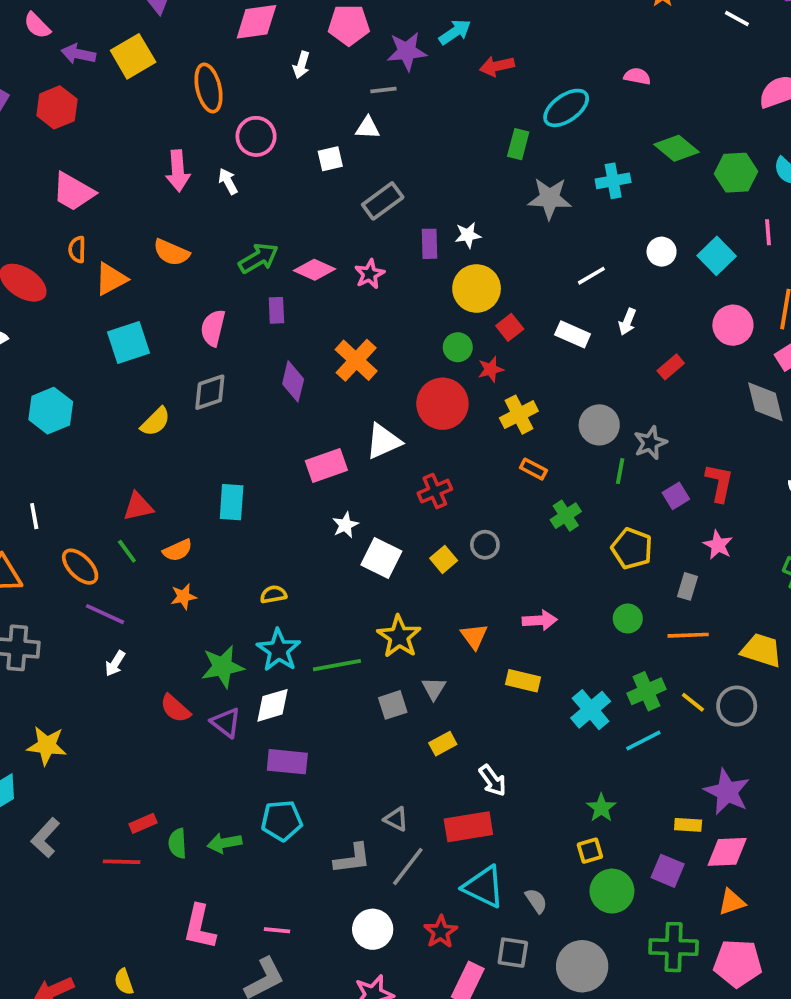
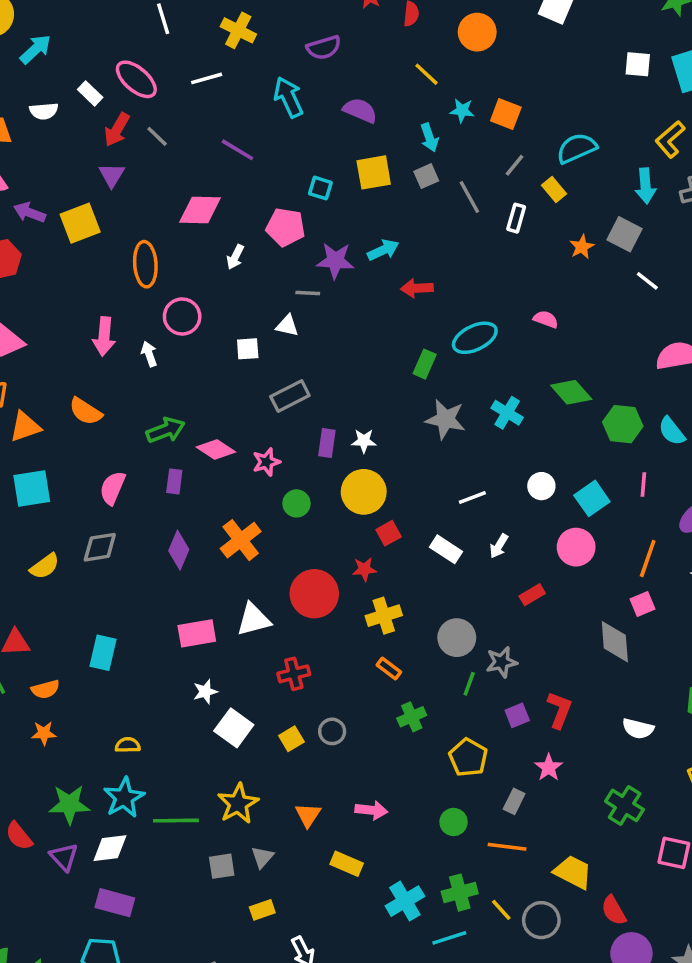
cyan cross: (613, 181) -> (507, 413), turned 32
pink circle: (733, 325) -> (576, 547), moved
green circle: (458, 347) -> (297, 503), moved

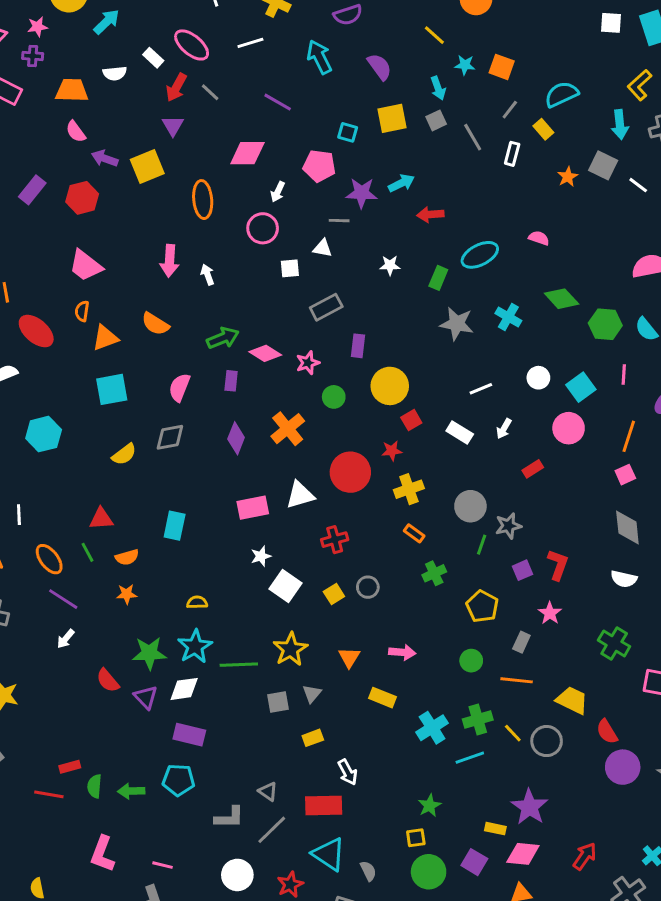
purple semicircle: (360, 110) -> (380, 67), turned 32
white line: (647, 281) -> (638, 185), moved
pink circle: (182, 316) -> (263, 228), moved
white star: (364, 441) -> (390, 265), moved
gray diamond: (615, 642) -> (627, 527), moved

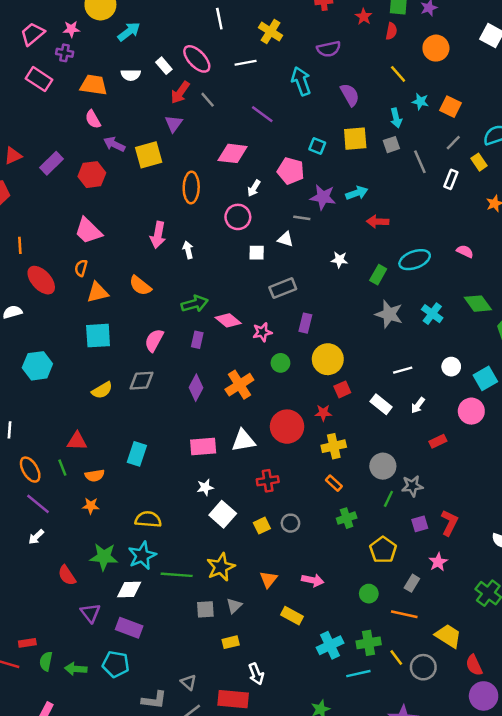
yellow semicircle: (197, 602) -> (148, 519), size x1.5
purple triangle: (146, 697) -> (90, 613), moved

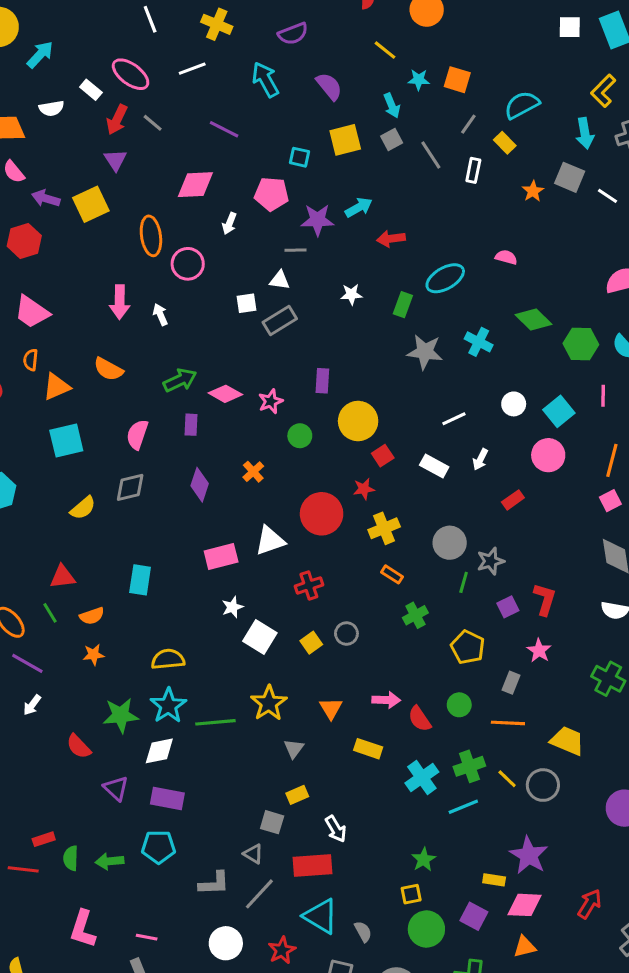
pink circle: (238, 217) -> (188, 264), moved
gray rectangle: (283, 288) -> (280, 320), moved
orange cross: (239, 385) -> (253, 472), size x0.6
gray square: (205, 609) -> (272, 822), moved, turned 30
red semicircle: (474, 665) -> (420, 719), moved

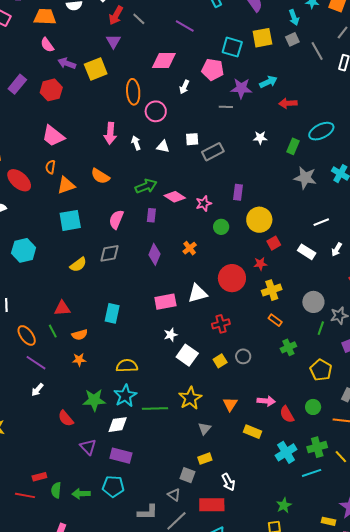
cyan square: (299, 157) -> (232, 47), size x1.5
white triangle: (280, 280) -> (163, 147), moved

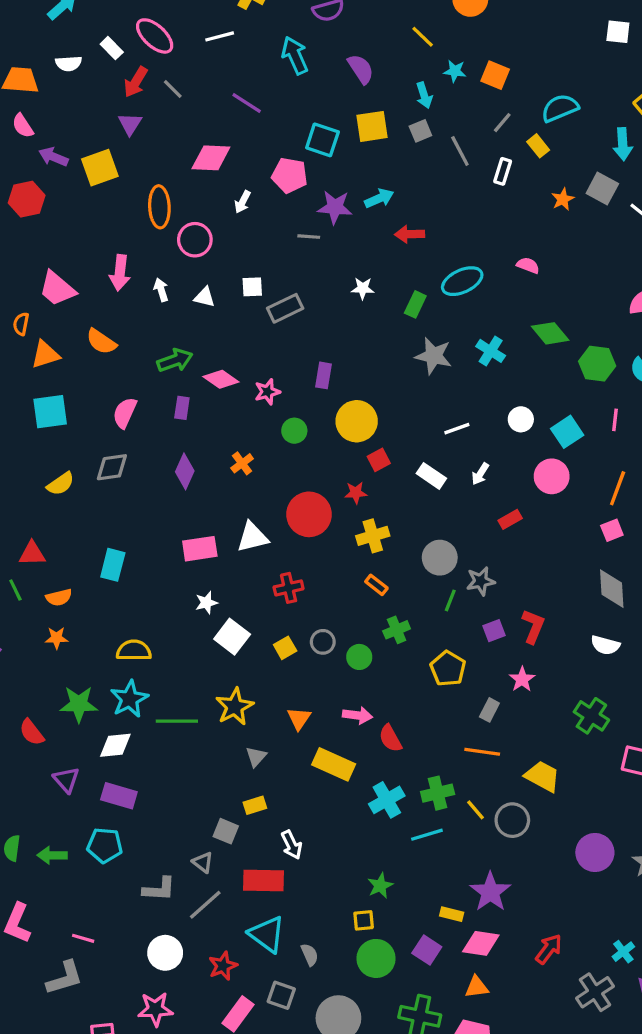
pink trapezoid: (53, 136) -> (57, 289), moved
green circle: (313, 407) -> (359, 657), moved
yellow rectangle: (252, 432) -> (334, 764), size x1.4

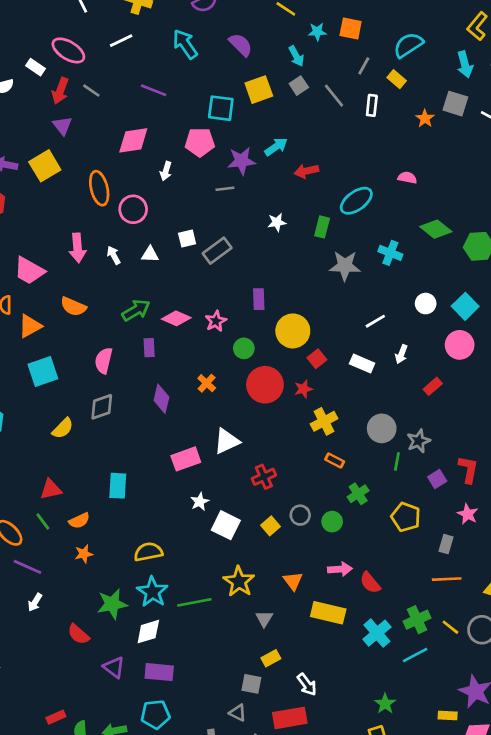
red circle: (309, 514) -> (265, 385), moved

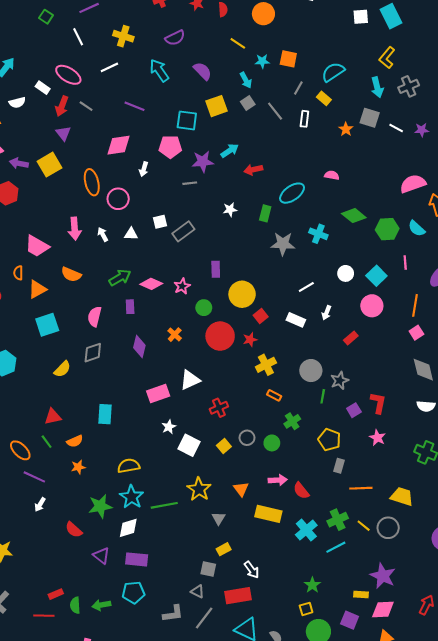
gray rectangle: (446, 544) -> (339, 466), moved

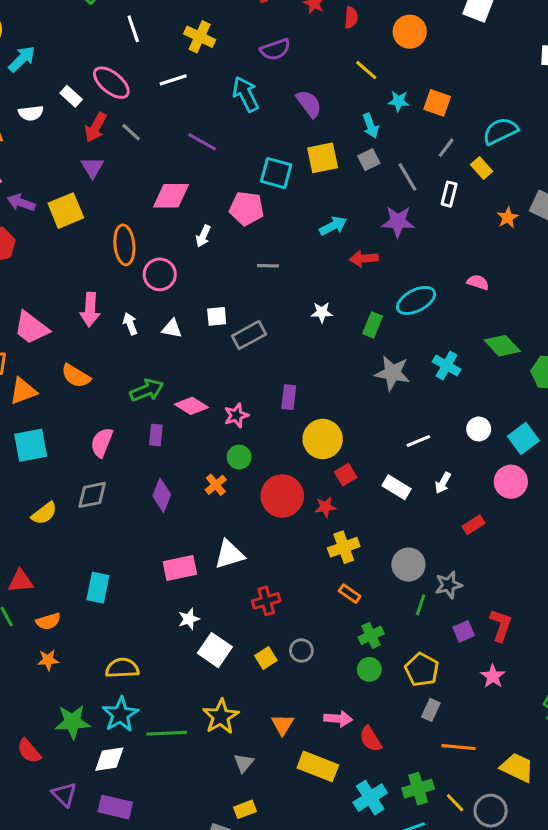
purple star: (203, 162) -> (398, 222), moved
green circle: (204, 308) -> (239, 457), moved
green circle: (272, 443) -> (369, 669), moved

